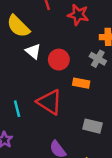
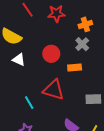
white triangle: (33, 51) -> (19, 60), moved
gray cross: (98, 59) -> (82, 44), turned 32

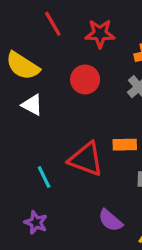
red circle: (51, 54) -> (85, 79), moved
orange rectangle: (75, 68) -> (125, 145), moved

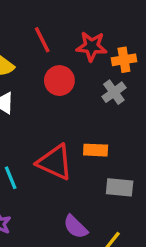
red line: (53, 24) -> (42, 40), moved
red star: (100, 34) -> (92, 46), moved

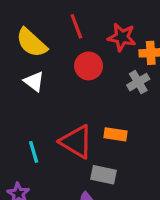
gray rectangle: (120, 187) -> (104, 175), moved

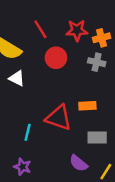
gray cross: (138, 82) -> (97, 62), turned -35
cyan line: (34, 152) -> (28, 132), turned 42
gray rectangle: (104, 175) -> (97, 137), moved

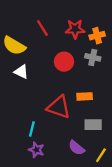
red circle: (56, 58) -> (64, 62), moved
cyan line: (28, 132) -> (32, 129), moved
purple star: (22, 167) -> (36, 150), moved

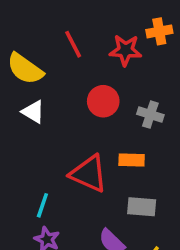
orange cross: (97, 36) -> (159, 31), moved
gray cross: (93, 57) -> (150, 115), moved

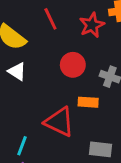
red star: (125, 50) -> (92, 25), turned -30
orange rectangle: (132, 160) -> (88, 102), moved

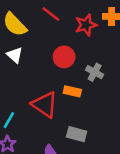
red line: (50, 19) -> (51, 14), turned -36

